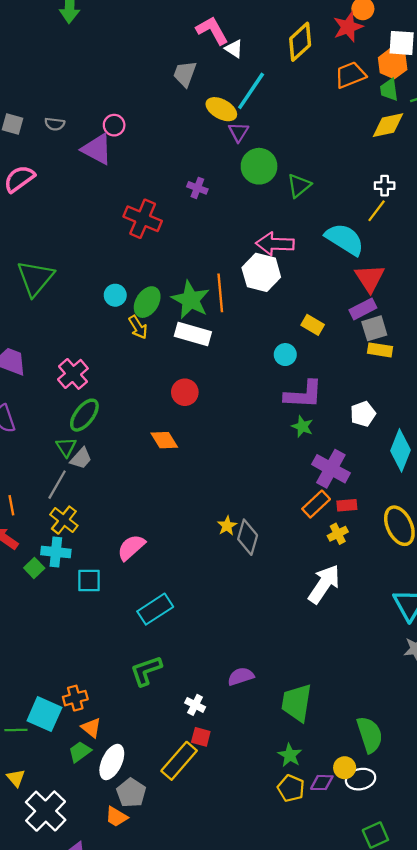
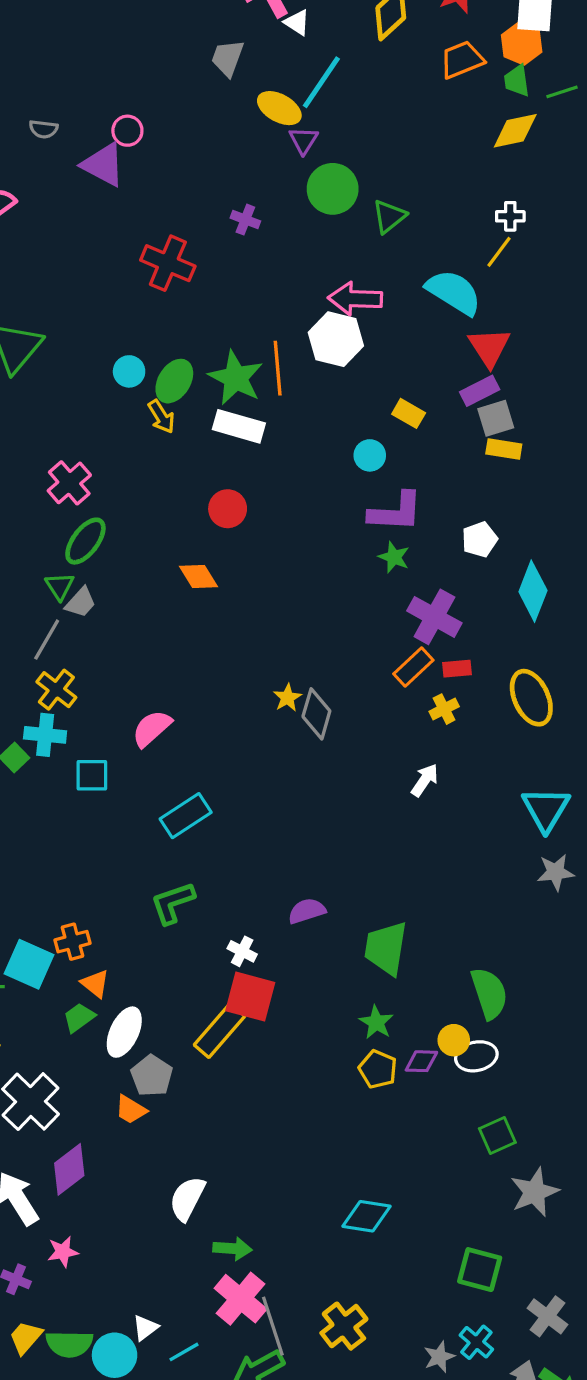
white arrow: (324, 584) -> (425, 780), size x0.6
red square: (201, 737) -> (250, 997), size x1.8

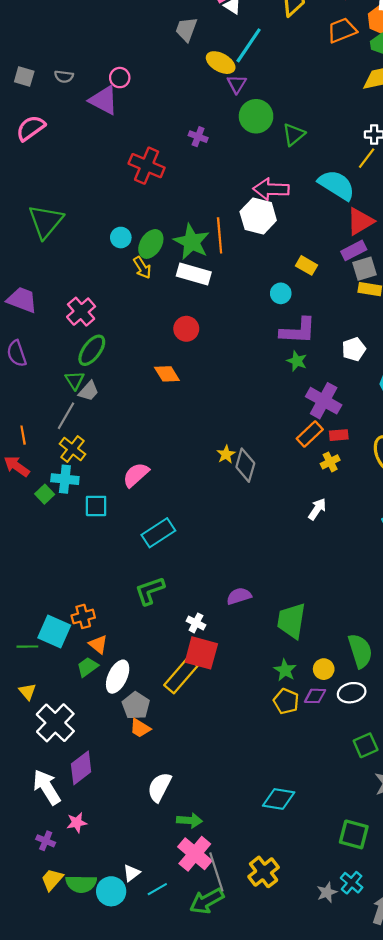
red triangle: (489, 347) -> (360, 221), turned 32
yellow circle: (454, 1040) -> (324, 669), moved
orange trapezoid: (131, 1110) -> (140, 728), moved

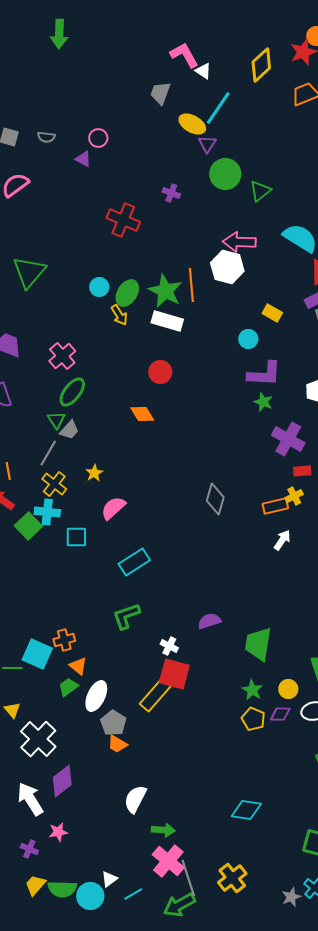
purple triangle: (104, 100) -> (83, 159), size x0.6
orange rectangle: (310, 434) -> (275, 506), moved, turned 30
yellow star: (226, 454) -> (94, 473), moved
green square: (45, 494) -> (28, 526), size x1.5

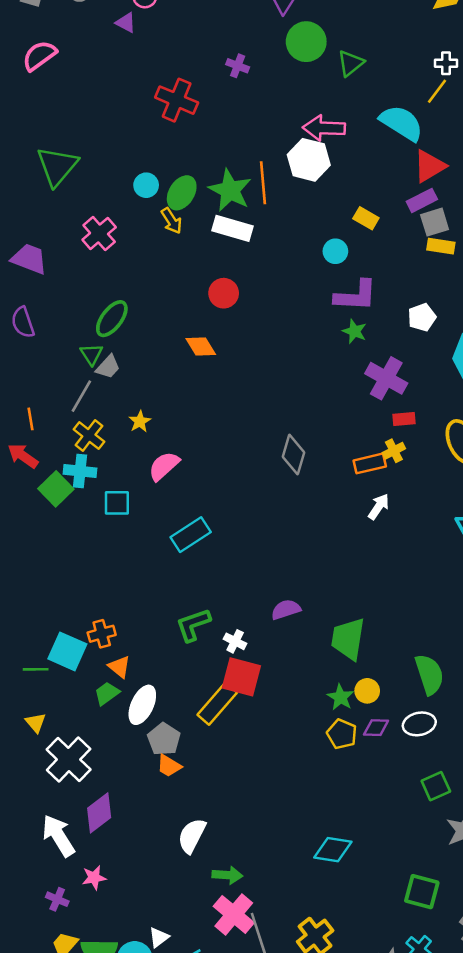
pink cross: (62, 356) -> (99, 233), moved
green L-shape: (126, 616) -> (193, 625), moved
yellow circle: (288, 689) -> (367, 691), moved

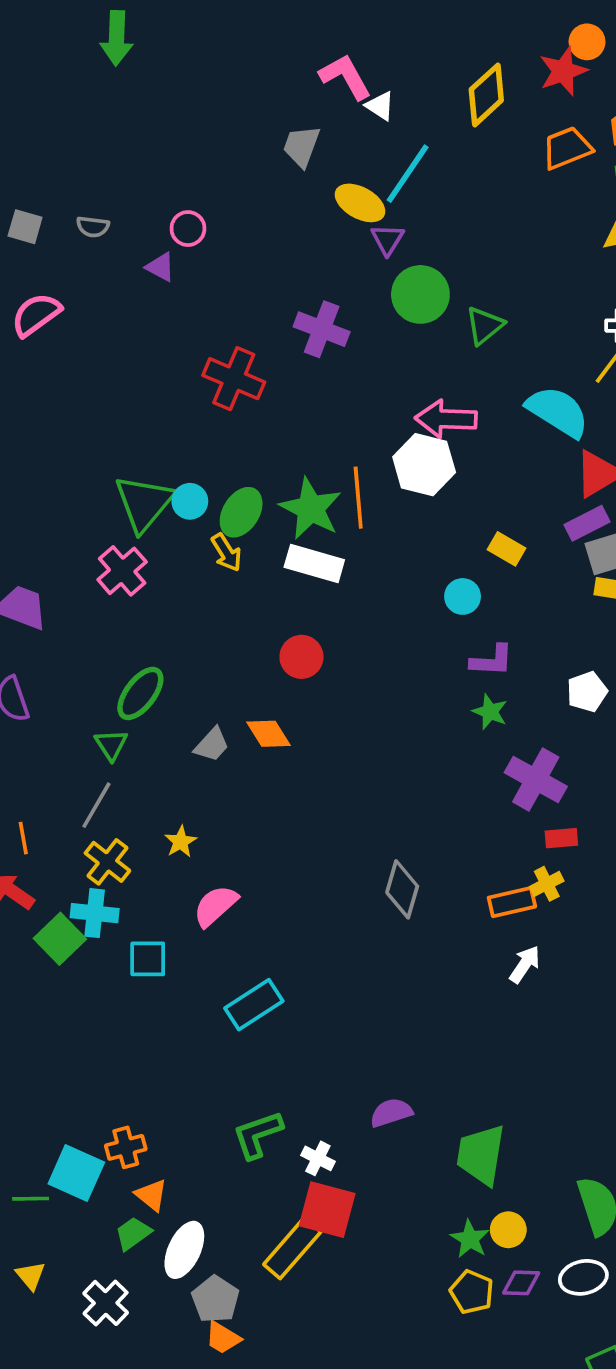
purple cross: (238, 66) -> (322, 329), size x1.6
green triangle: (57, 166) -> (144, 503), moved
purple L-shape: (356, 296) -> (492, 661), size x0.7
gray trapezoid: (108, 367) -> (212, 745), moved
white cross: (69, 759) -> (106, 1303), moved, size x0.7

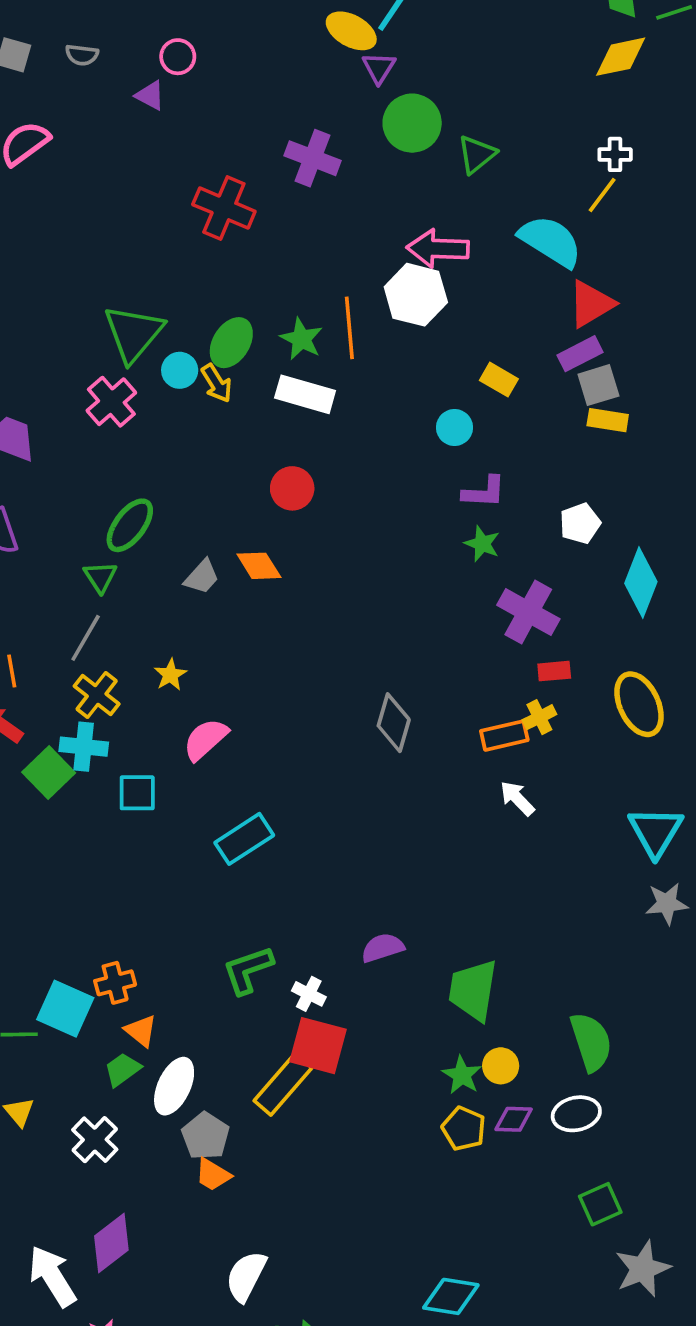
cyan circle: (190, 501) -> (180, 370), moved
green star: (311, 509) -> (301, 339), size x0.7
white arrow: (525, 964) -> (517, 798), turned -78

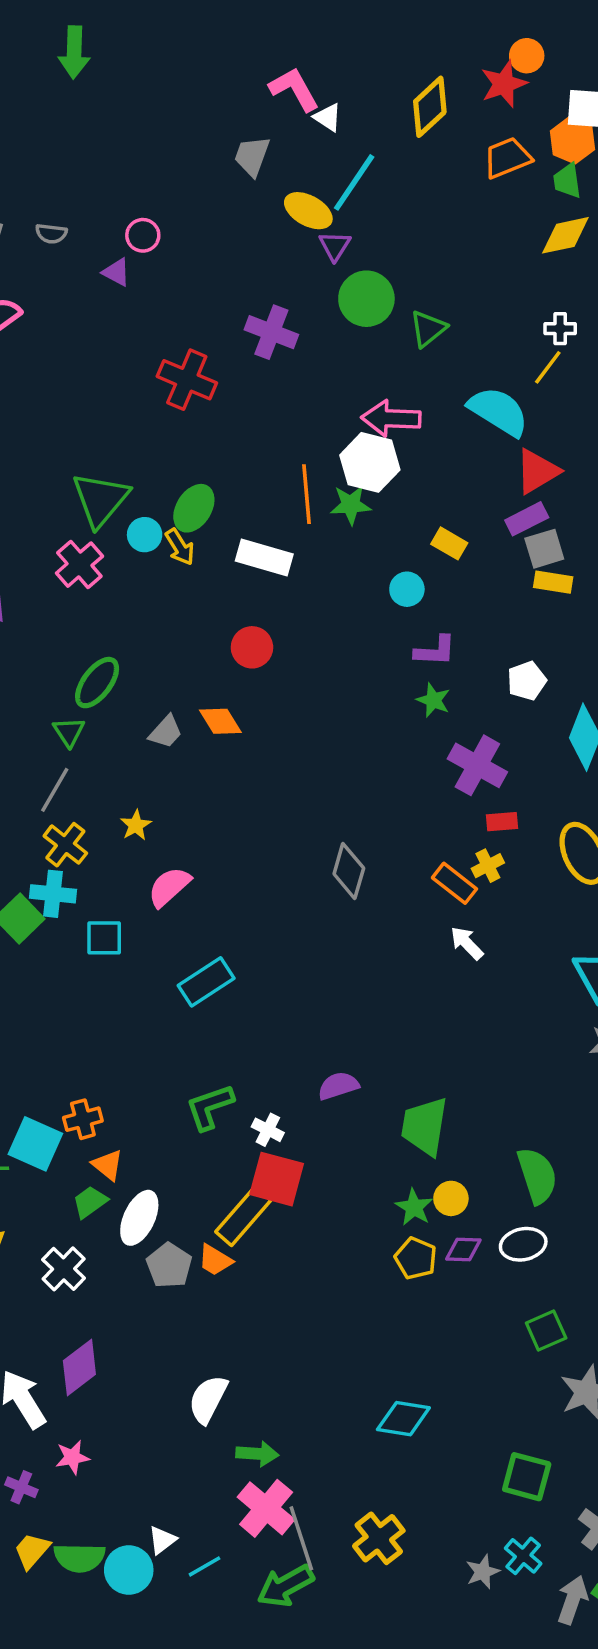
green star: (301, 339) -> (351, 505), moved, turned -30
orange rectangle: (504, 736) -> (454, 883), turned 51
orange trapezoid: (213, 1175) -> (215, 1260), moved

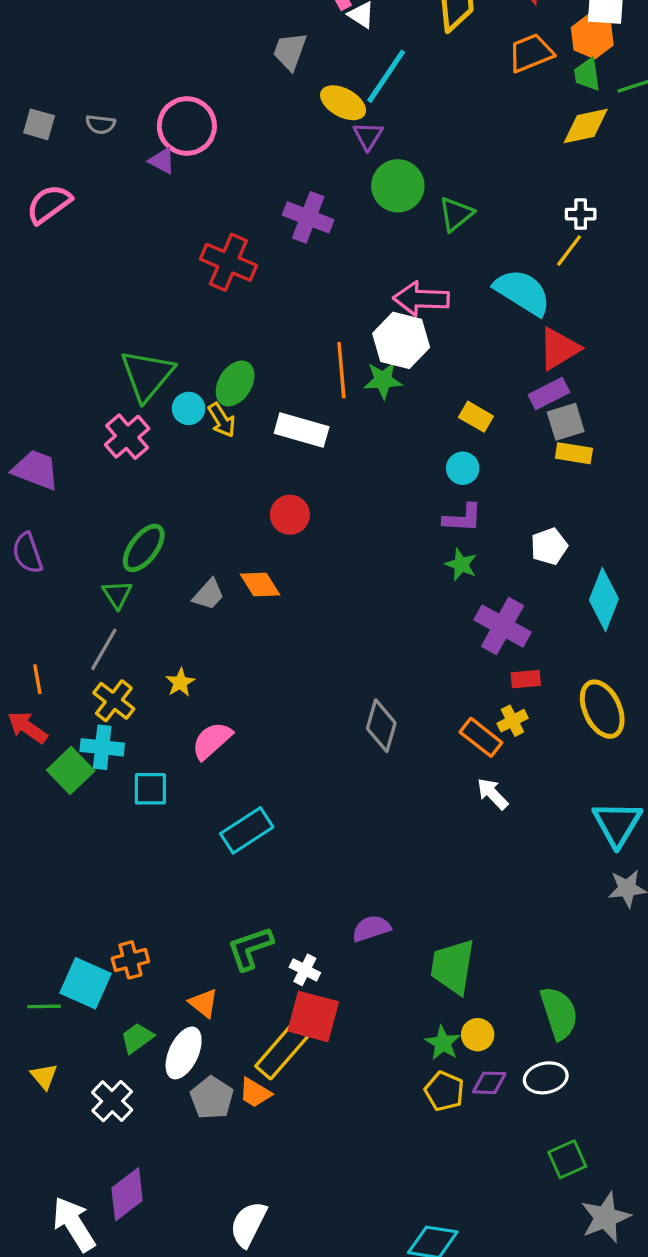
pink circle: (143, 235) -> (187, 126), size x1.8
cyan circle: (407, 589) -> (463, 468), moved
orange triangle: (108, 1165) -> (204, 1003), moved

